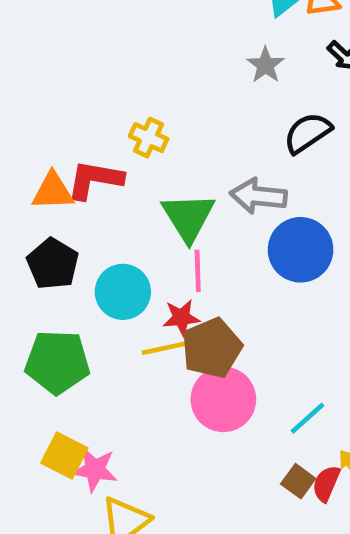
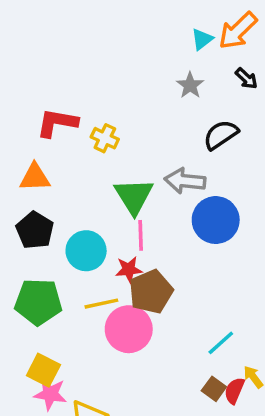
red L-shape: (95, 180) -> (57, 123), moved
yellow line: (165, 348) -> (101, 304), moved
pink circle: (223, 399) -> (129, 329), moved
pink star: (95, 470) -> (50, 394), moved

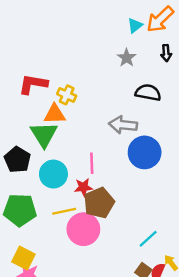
black arrow: (246, 78) -> (166, 53), turned 42
black semicircle: (221, 135) -> (148, 93), turned 45
orange triangle: (35, 177) -> (55, 114), moved
green triangle: (134, 196) -> (44, 134), moved

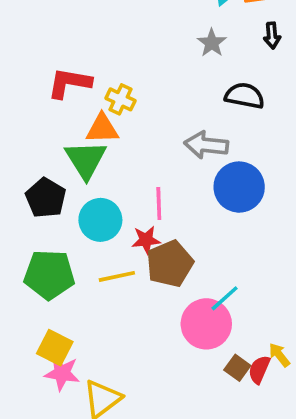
pink circle: (83, 229) -> (206, 324), moved
cyan line: (148, 239) -> (225, 298), moved

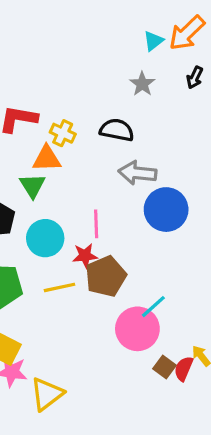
black arrow: (272, 36) -> (195, 77), turned 30
black semicircle: (245, 96) -> (117, 130), moved
green triangle: (86, 160) -> (32, 186), size x0.7

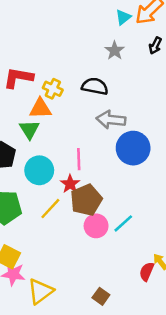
red star: (85, 256) -> (70, 184), turned -30
yellow line: (60, 287) -> (50, 209), turned -35
pink circle: (137, 329) -> (96, 226), moved, size x0.7
brown square: (164, 367) -> (101, 296), moved

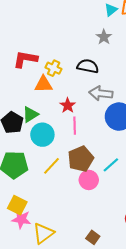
green triangle: (29, 130) -> (30, 115), moved, turned 30
red star: (70, 184) -> (68, 105), moved
cyan line: (123, 223) -> (111, 165), moved

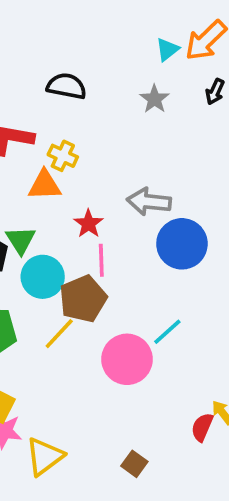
black semicircle: (88, 66) -> (66, 86), moved
green triangle: (30, 115) -> (21, 240), turned -30
brown pentagon: (81, 159) -> (83, 299), moved
pink circle: (89, 180) -> (127, 359), size x1.4

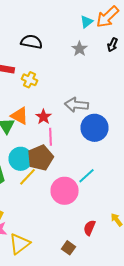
orange triangle: (44, 185) -> (20, 116), moved, turned 30
cyan circle: (43, 277) -> (20, 159), moved
red semicircle: (202, 427) -> (90, 228), moved

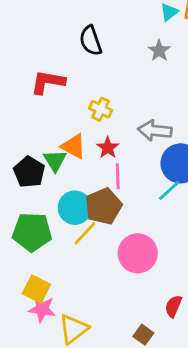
black semicircle: (32, 42) -> (91, 41), turned -120
yellow cross: (30, 80) -> (101, 109), moved
cyan line: (86, 176) -> (169, 191), moved

